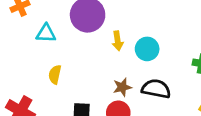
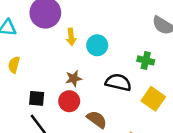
black semicircle: (156, 89) -> (118, 82), moved

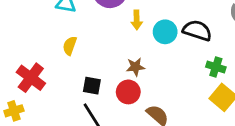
green cross: (146, 60) -> (216, 67), moved
black semicircle: (118, 82) -> (197, 30), moved

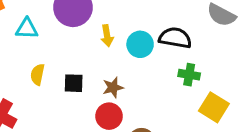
green cross: (216, 67) -> (189, 75), moved
black square: (92, 86) -> (74, 83), moved

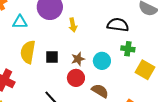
cyan circle: (140, 44) -> (102, 61), moved
yellow semicircle: (38, 74) -> (28, 52), size x1.6

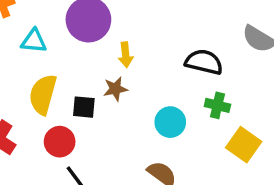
brown star: (78, 59) -> (115, 89), moved
red circle: (76, 78) -> (60, 142), moved

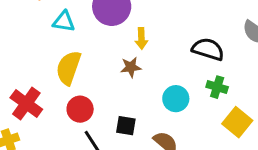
black square: (84, 107) -> (126, 126), moved

